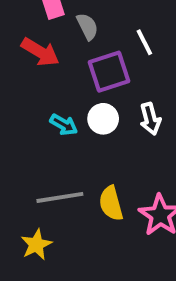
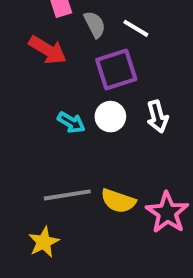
white line: (144, 42) -> (136, 28), moved, turned -32
yellow semicircle: (111, 203) -> (118, 201), turned -56

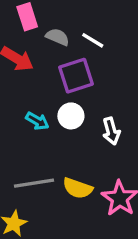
gray semicircle: (95, 24) -> (57, 37), turned -40
white arrow: (157, 117) -> (111, 131), moved

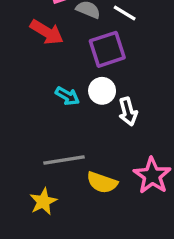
white arrow: (111, 131) -> (128, 112), moved
yellow semicircle: (78, 188) -> (102, 182), moved

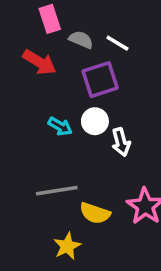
yellow star: (43, 202) -> (67, 246), moved

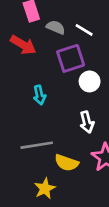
white circle: (95, 121) -> (90, 81), moved
cyan arrow: (60, 126) -> (39, 95), turned 48
white arrow: (121, 142) -> (87, 122), moved

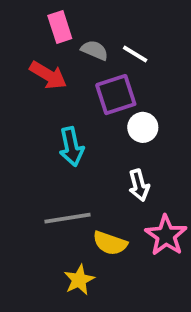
cyan arrow: (39, 95) -> (71, 147), size x1.4

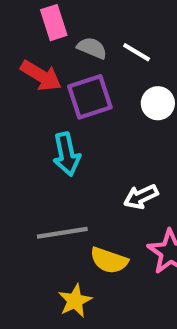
purple square: (116, 95) -> (90, 97), moved
white circle: (143, 127) -> (158, 103), moved
white arrow: (139, 185) -> (141, 197), turned 80

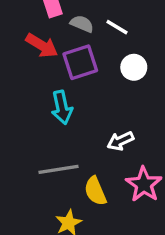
yellow semicircle: (109, 260) -> (95, 191), turned 48

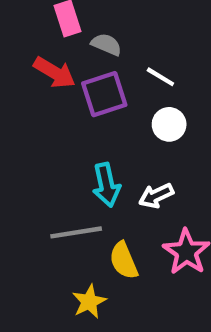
white line: (117, 27) -> (160, 77), moved
white circle: (134, 67) -> (169, 124), moved
cyan arrow: (62, 107) -> (106, 185), moved

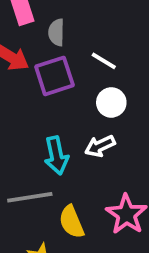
gray semicircle: (106, 44) -> (56, 32), turned -112
white arrow: (156, 196) -> (100, 146), moved

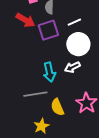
white line: (104, 61) -> (74, 22), turned -56
white circle: (111, 102) -> (78, 44), size x1.5

